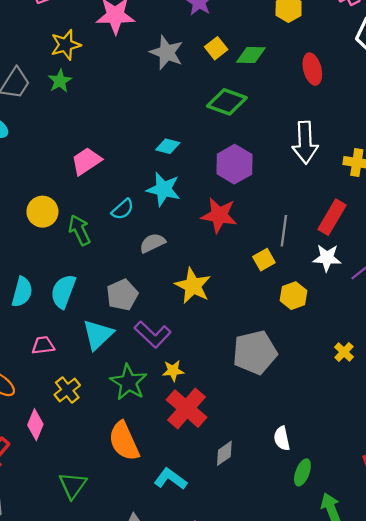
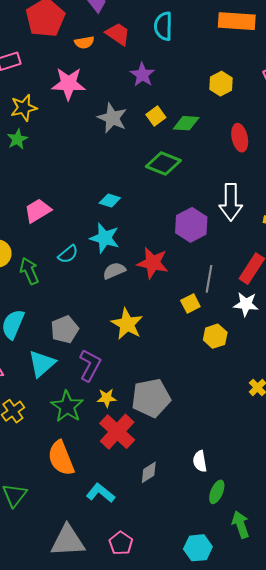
purple hexagon: (234, 164) -> (191, 225), moved
gray semicircle: (152, 243) -> (114, 271), moved
purple L-shape: (153, 334) -> (90, 365), turned -108
gray pentagon: (255, 352) -> (151, 398), moved

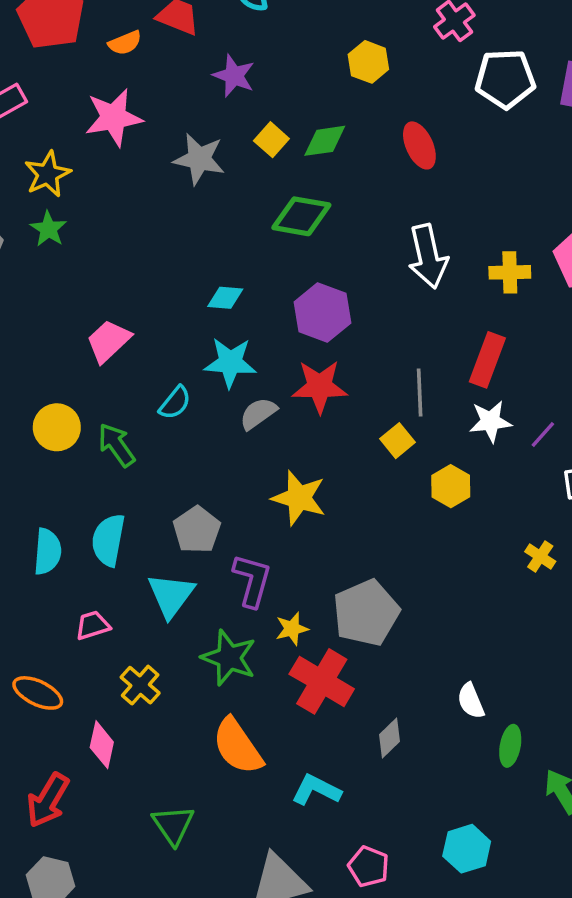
purple hexagon: (191, 225) -> (322, 312), moved
cyan hexagon: (198, 548) -> (467, 849), moved

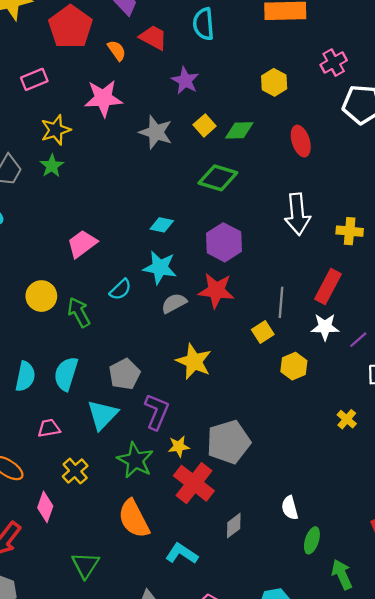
orange semicircle: (125, 43) -> (117, 50), turned -110

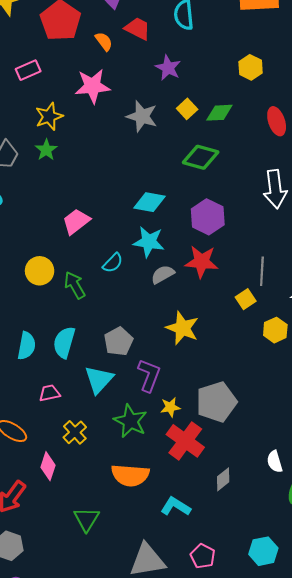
cyan diamond: (162, 225) -> (150, 202), size x1.4
orange semicircle: (134, 519) -> (130, 475), turned -57

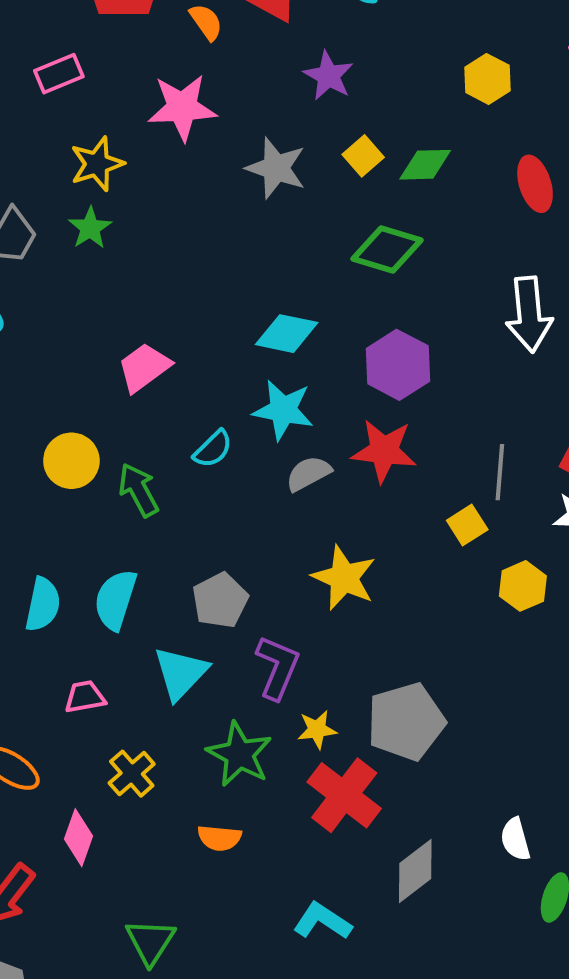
orange semicircle: (130, 475) -> (219, 838), moved, size x0.6
gray diamond: (223, 479) -> (415, 871), size x1.4

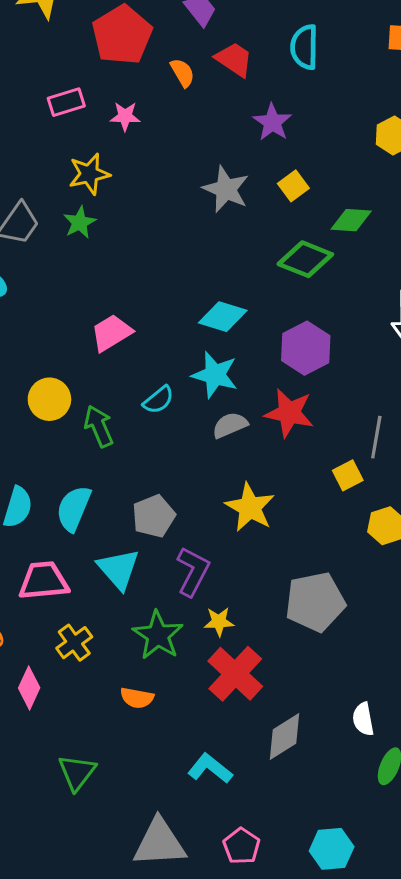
pink star: (182, 107) -> (125, 116), moved, size x0.6
green diamond: (425, 165) -> (351, 220), moved
cyan triangle: (181, 673) -> (118, 569), turned -30
pink trapezoid: (85, 697) -> (44, 581), size x1.6
gray pentagon: (406, 722) -> (315, 602), moved

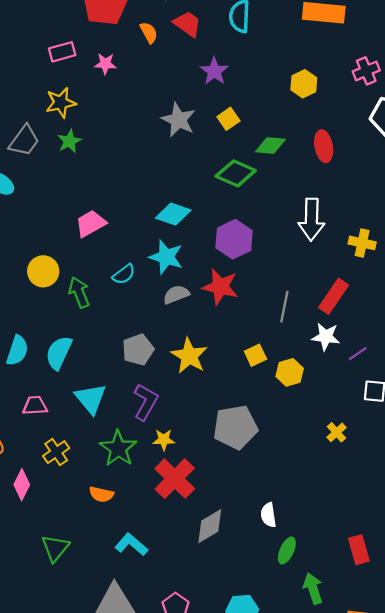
yellow star: (89, 174) -> (61, 103), moved
yellow square: (348, 475) -> (255, 355), moved
gray pentagon: (154, 516) -> (138, 350), moved
pink trapezoid: (44, 581) -> (35, 406), size x0.7
cyan L-shape: (210, 769) -> (131, 544), moved

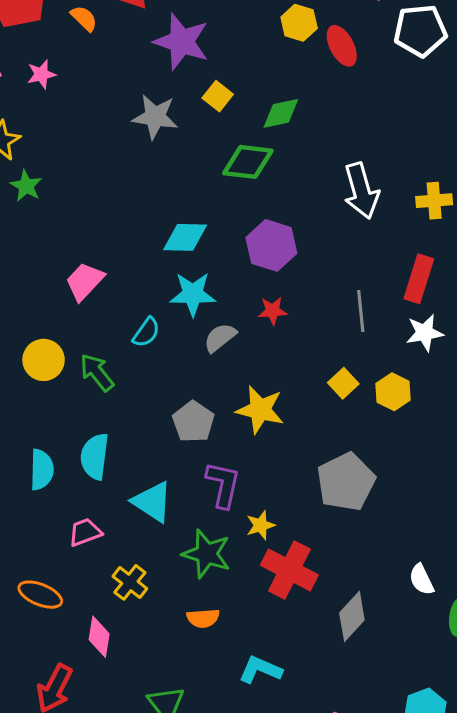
purple star: (214, 71) -> (181, 42), size x1.5
red ellipse: (324, 146) -> (342, 46), moved
red star: (220, 287) -> (273, 311), size x0.6

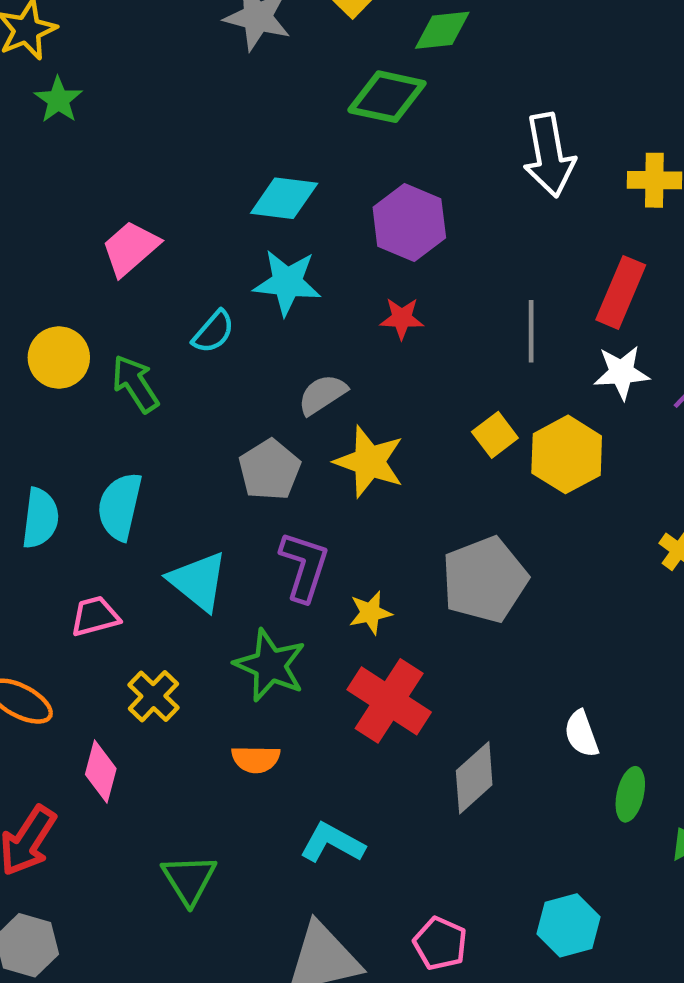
gray semicircle: (220, 338) -> (322, 395), moved
yellow hexagon: (393, 392) -> (567, 454), size x1.4
yellow star: (261, 525) -> (370, 613), moved

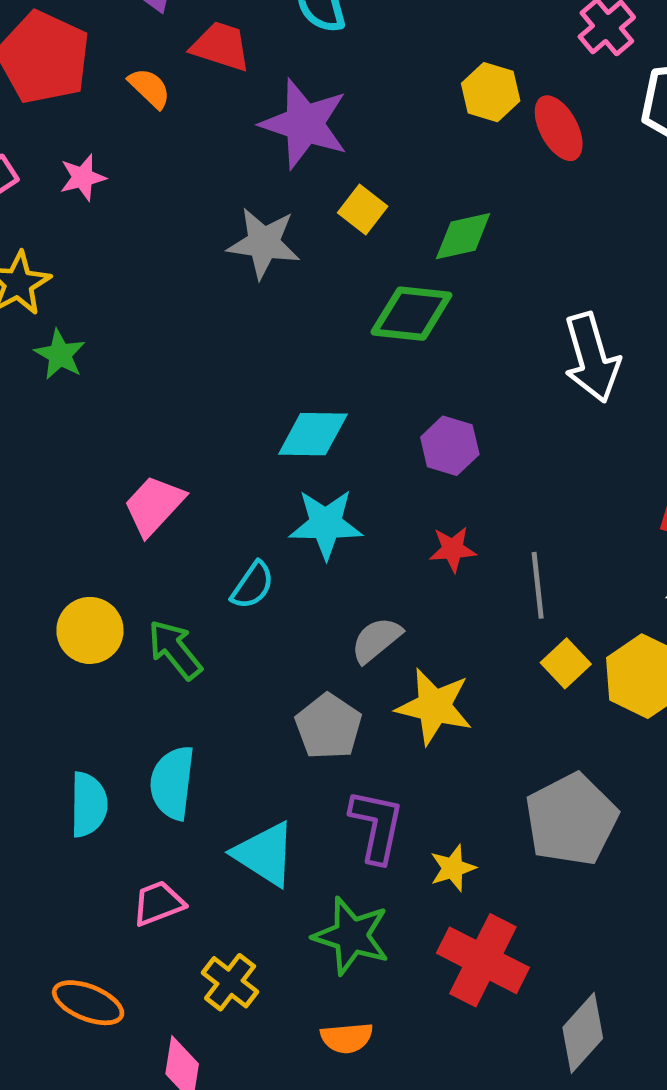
purple hexagon: (409, 222) -> (450, 446), size x0.7
gray line: (531, 331) -> (538, 585), moved

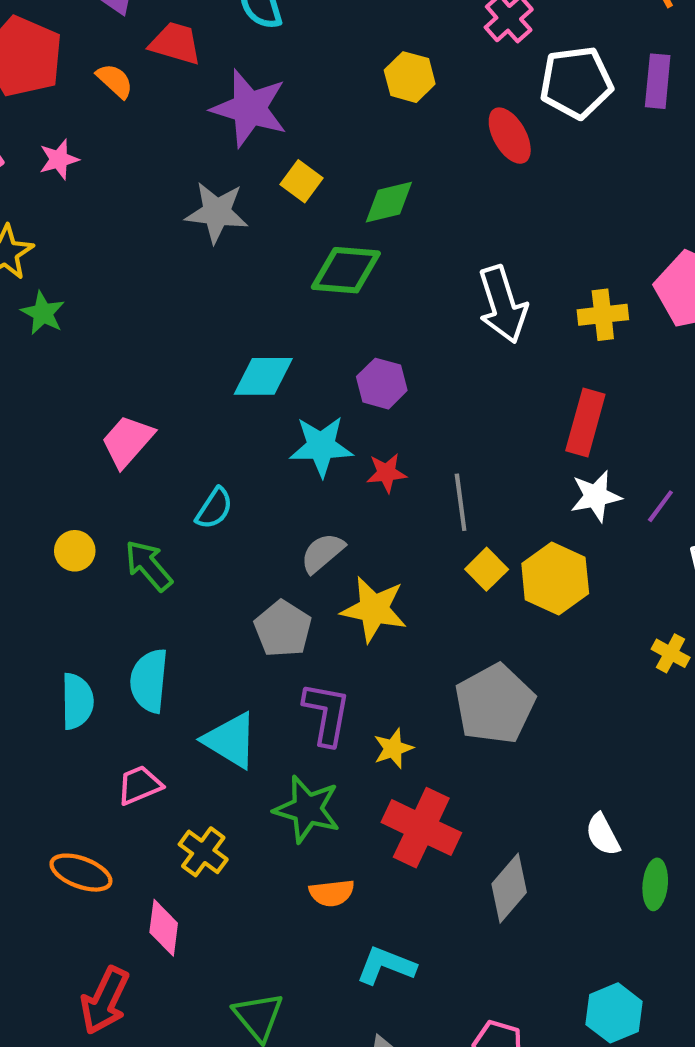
red ellipse: (559, 128) -> (510, 136), moved
cyan star: (326, 524) -> (321, 446), moved
yellow circle: (90, 630) -> (75, 551), size x0.7
orange semicircle: (347, 1038) -> (332, 893), moved

